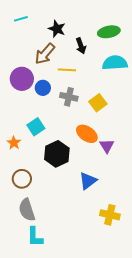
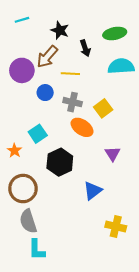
purple circle: (22, 79) -> (22, 70), moved
orange ellipse: (87, 134) -> (82, 127), moved
brown circle: (22, 179) -> (23, 189), size x1.4

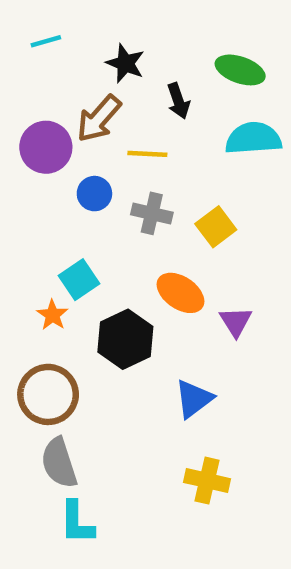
green ellipse: (115, 34) -> (240, 70), turned 30
orange ellipse: (82, 127) -> (181, 293), moved
orange star: (15, 151) -> (52, 315), moved
yellow cross: (116, 226) -> (207, 481), moved

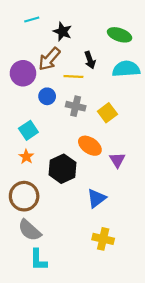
cyan line: (46, 41) -> (32, 19), moved
black arrow: (178, 101) -> (90, 60), moved
cyan square: (79, 280) -> (28, 130), moved
gray semicircle: (59, 463) -> (30, 230), turned -30

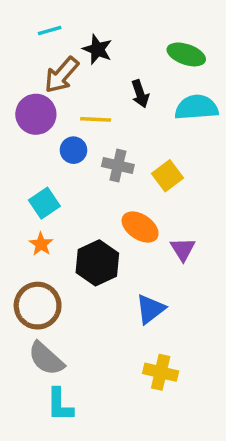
brown arrow: (49, 59) -> (62, 75), moved
yellow line: (73, 77) -> (96, 119), moved

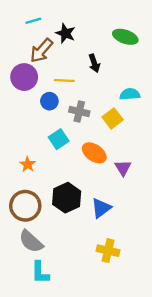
cyan semicircle: (196, 107) -> (130, 94), moved, size x0.7
cyan square: (44, 203) -> (59, 139), moved
black hexagon: (97, 263) -> (67, 198), moved

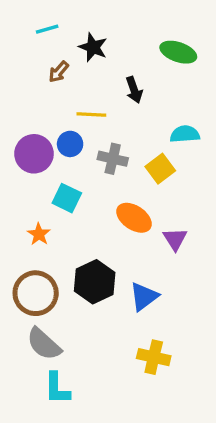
brown arrow: (41, 51) -> (59, 72), size x0.6
purple circle: (24, 77) -> (34, 154), moved
cyan square: (59, 139) -> (67, 198), moved, turned -30

